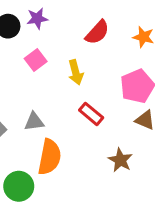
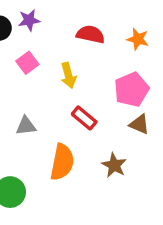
red semicircle: (97, 32) -> (91, 34), turned -120
orange semicircle: (50, 157) -> (62, 162), moved

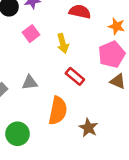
orange star: (138, 39) -> (116, 26), moved
brown star: (114, 165) -> (88, 128), moved

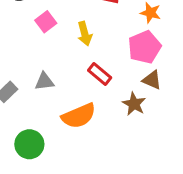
orange semicircle: (58, 111) -> (79, 116), turned 56
brown star: (88, 128) -> (134, 104), moved

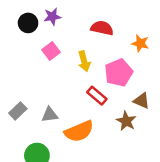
pink pentagon: (144, 47) -> (119, 73), moved
gray triangle: (44, 81) -> (50, 115), moved

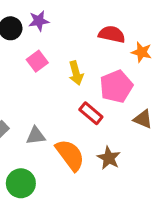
red semicircle: (102, 28) -> (112, 34), moved
brown star: (126, 121) -> (109, 158), moved
orange semicircle: (79, 131) -> (70, 155), turned -104

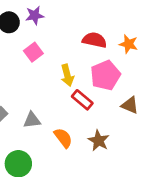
red semicircle: (112, 34) -> (94, 40), moved
yellow arrow: (76, 73) -> (67, 75), moved
orange semicircle: (70, 155) -> (63, 138), size x0.7

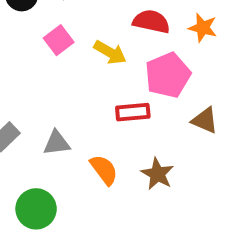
yellow arrow: (67, 75) -> (110, 52), moved, turned -45
red rectangle: (82, 100) -> (133, 112), turned -45

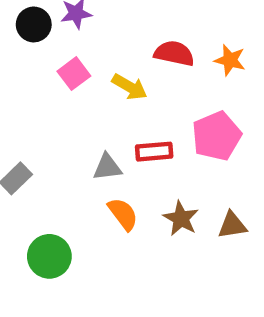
pink pentagon: (168, 75) -> (217, 136), moved
brown triangle: (205, 120) -> (232, 225), moved, turned -32
gray triangle: (57, 143) -> (107, 167), moved

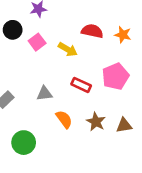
black circle: (34, 24) -> (13, 30), moved
red rectangle: (154, 152) -> (81, 85), turned 30
gray triangle: (107, 167) -> (44, 94), moved

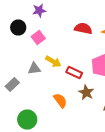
yellow arrow: (68, 49) -> (53, 62), moved
gray triangle: (44, 94) -> (34, 68), moved
brown star: (96, 122) -> (86, 92), moved

